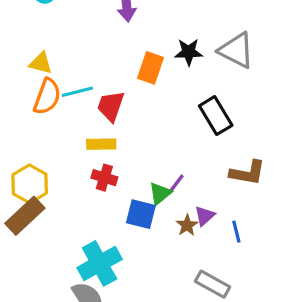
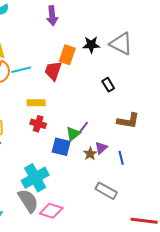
red trapezoid: (111, 106) -> (53, 71), moved
black rectangle: (216, 116) -> (108, 85), size x0.6

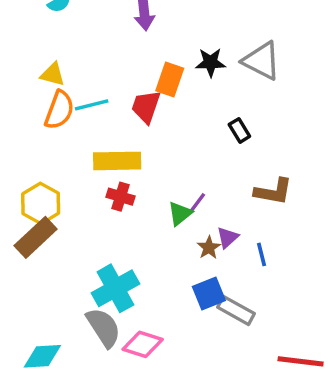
yellow rectangle: (36, 103) -> (117, 161), size x1.5
blue square: (61, 147) -> (209, 293), moved, turned -36

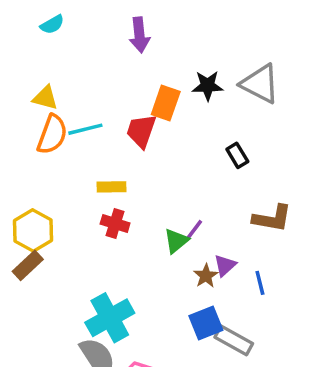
yellow rectangle: (117, 161) -> (112, 187), size x0.6
brown rectangle: (36, 237) -> (28, 265), size x0.7

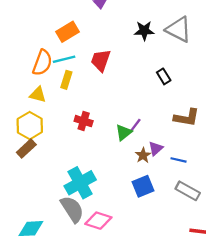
yellow triangle: (45, 98) -> (38, 95), moved
orange rectangle: (166, 103) -> (68, 32), moved, turned 40
yellow rectangle: (112, 187) -> (66, 80), moved, turned -72
blue line: (260, 283) -> (179, 160), turned -63
gray rectangle: (234, 340) -> (188, 191), moved

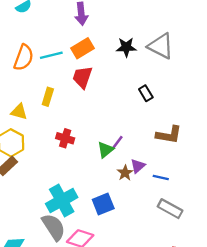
orange rectangle: (68, 32) -> (82, 48), moved
cyan line: (64, 59) -> (51, 55), moved
orange semicircle: (42, 63) -> (24, 58), moved
blue square: (143, 186) -> (103, 204), moved

